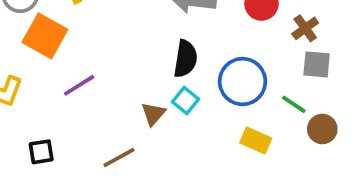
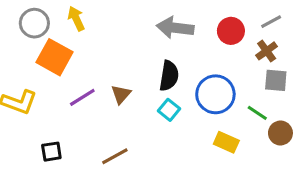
brown triangle: (153, 114) -> (121, 94), moved

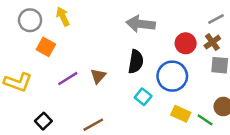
red circle: (231, 31) -> (186, 43), moved
orange square: (54, 57) -> (46, 47), size x0.7
cyan square: (169, 110) -> (143, 97), moved
green line: (257, 113) -> (205, 120), moved
black square: (51, 152) -> (43, 121), turned -35

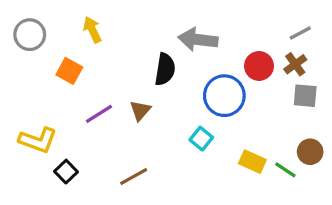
gray circle: (30, 20) -> (30, 35), moved
black semicircle: (136, 62) -> (165, 69), moved
blue circle: (172, 76) -> (224, 96), moved
yellow L-shape: (18, 82) -> (38, 140), moved

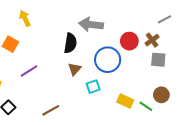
gray line: (300, 33) -> (164, 19), moved
brown triangle: (140, 111) -> (75, 69), moved
cyan square: (201, 139) -> (93, 87), turned 32

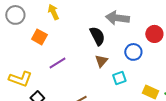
black semicircle: (70, 43) -> (97, 36), turned -36
blue circle: (108, 60) -> (133, 52), size x0.7

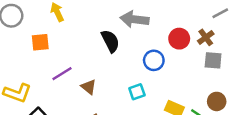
orange square: (39, 37) -> (40, 42), turned -35
brown triangle: (101, 61) -> (89, 87), moved, turned -32

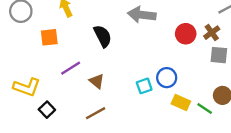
black semicircle: (110, 41) -> (103, 36), moved
blue circle: (154, 60) -> (167, 78), moved

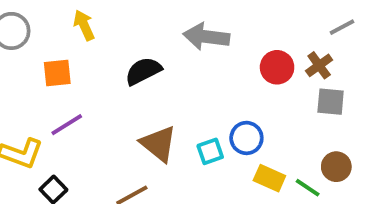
black semicircle: (103, 36) -> (143, 71), turned -90
purple line: (71, 68) -> (67, 125), moved
brown triangle: (97, 81) -> (159, 144), moved, size x1.5

